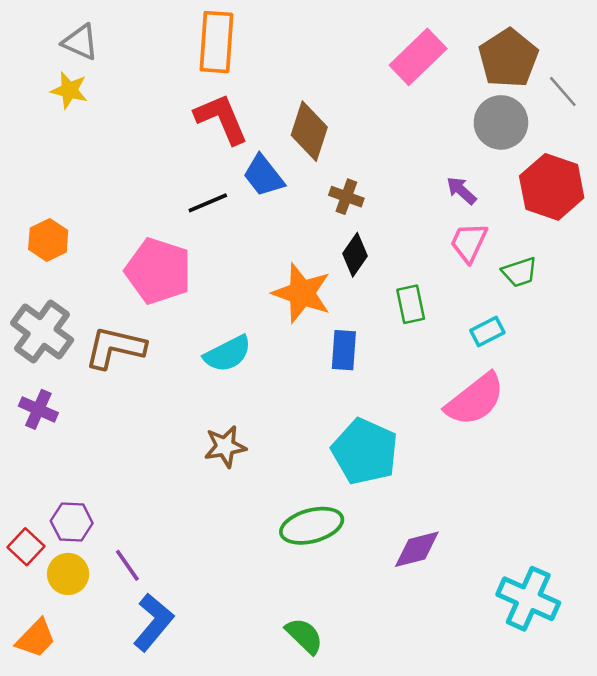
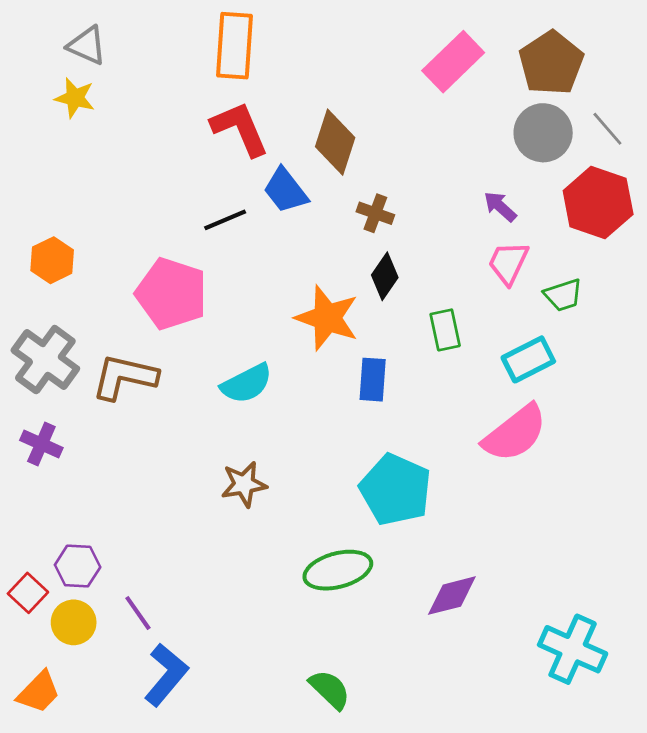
gray line: (563, 92) -> (607, 129), moved
cyan rectangle: (487, 332) -> (528, 359), size x1.4

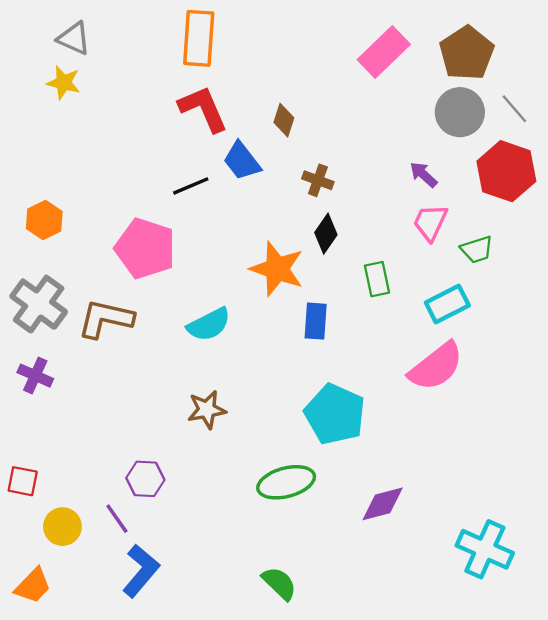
brown diamond: (335, 142) -> (284, 120), size x0.6
purple hexagon: (78, 566) -> (145, 479), moved
red square: (28, 593) -> (23, 481), moved, turned -32

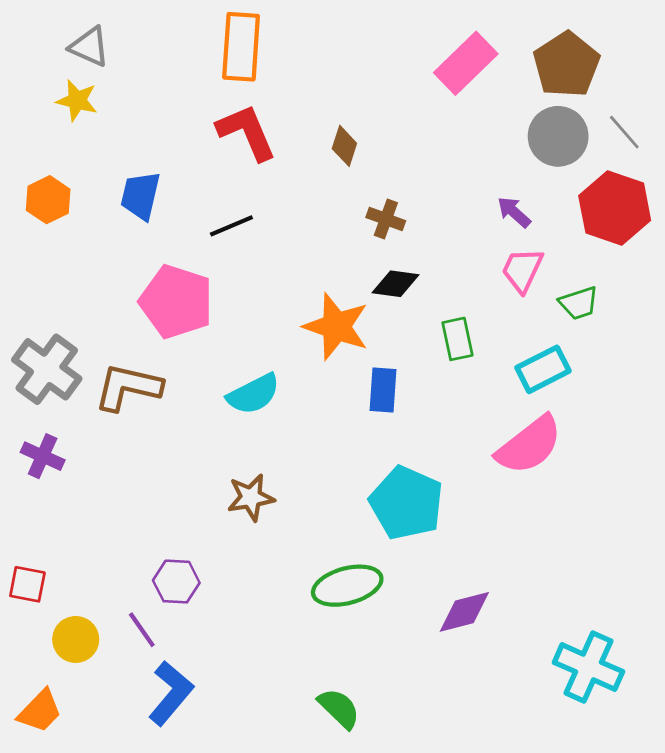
blue trapezoid: (242, 161) -> (140, 196), moved, turned 51
orange hexagon: (44, 220) -> (48, 200), moved
black diamond: (326, 234) -> (395, 284), turned 63

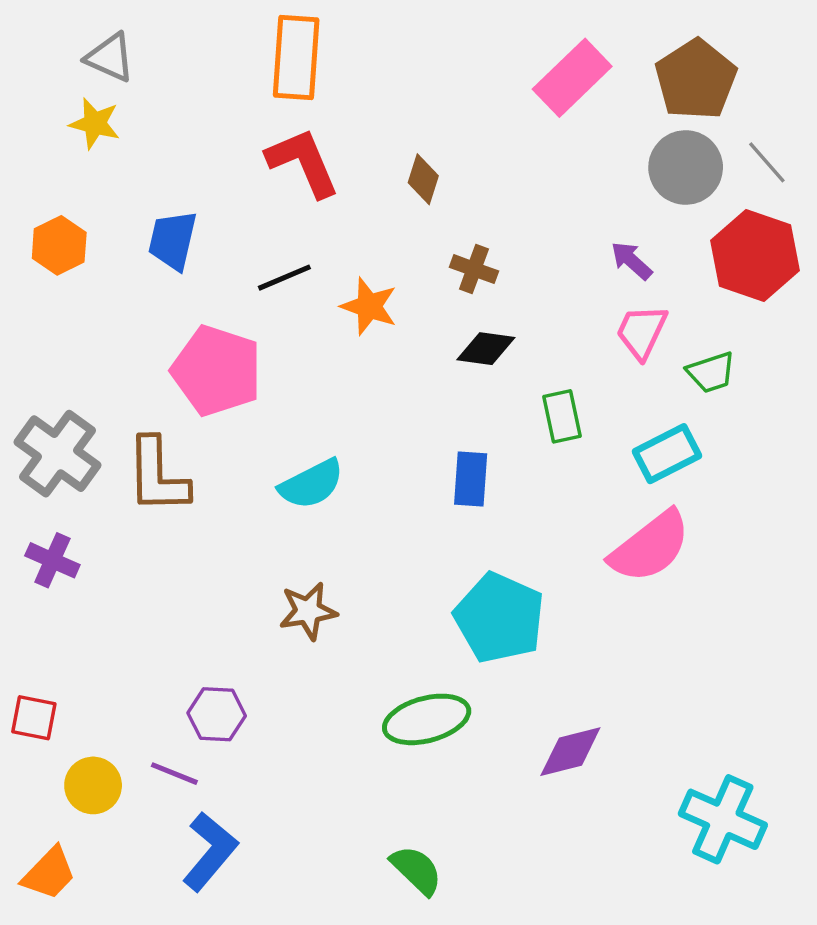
orange star: (336, 327) -> (369, 306), moved, size x0.7
brown L-shape: (128, 387) -> (157, 476), turned -104
purple line: (142, 630) -> (174, 774), turned -33

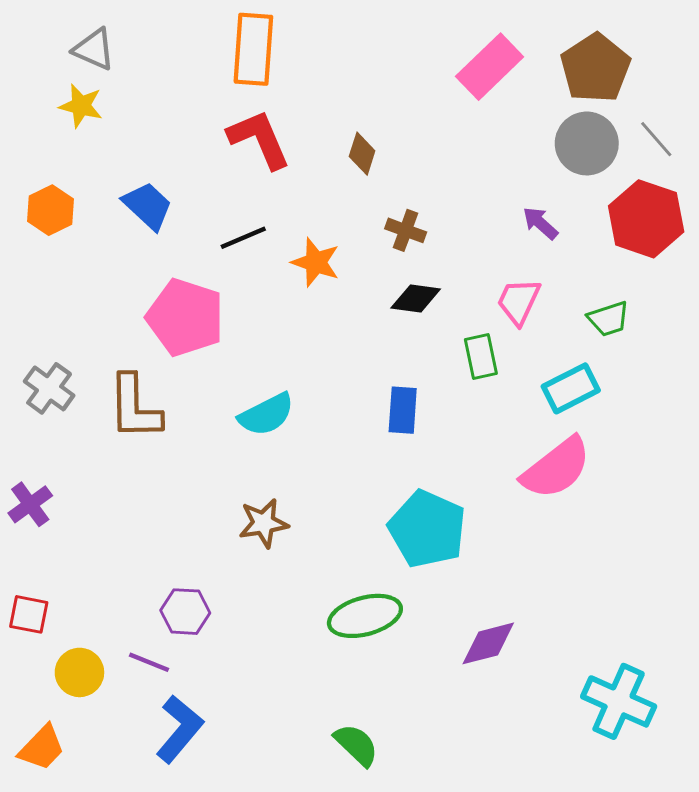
blue trapezoid: (173, 240) -> (148, 206), turned 120
pink trapezoid: (642, 332) -> (519, 301), moved
gray cross: (58, 454) -> (49, 388), size x0.7
purple cross: (52, 560) -> (30, 504), moved, turned 30

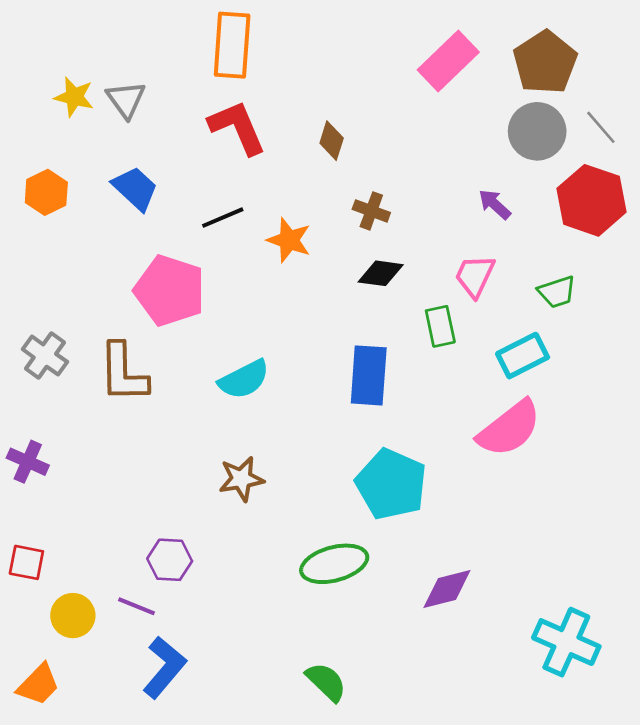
gray triangle: (94, 49) -> (126, 100), moved, turned 30
blue rectangle: (403, 410) -> (369, 375), size x1.4
purple cross: (30, 504) -> (28, 462), turned -30

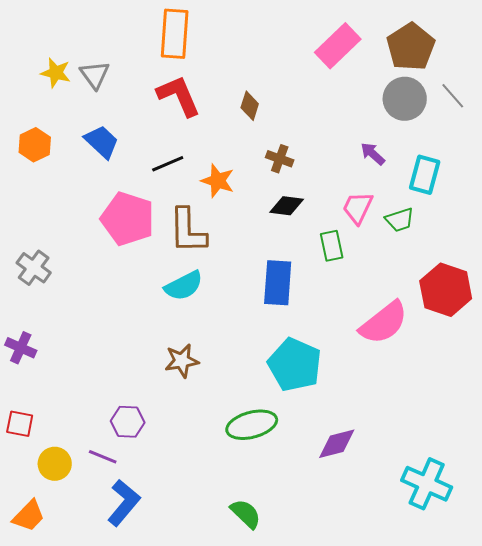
red hexagon: (592, 200) -> (446, 290), moved
green trapezoid: (557, 292) -> (400, 220), moved
cyan rectangle: (523, 356) -> (425, 175), moved, turned -48
brown L-shape: (123, 373) -> (188, 231), moved

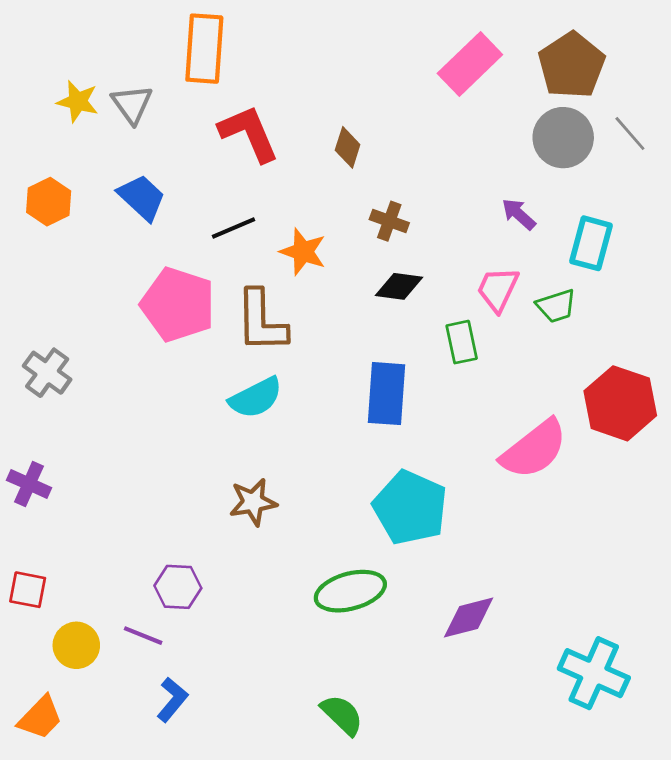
orange rectangle: (175, 34) -> (204, 49), moved
blue L-shape: (124, 503) -> (172, 700), size x0.7

